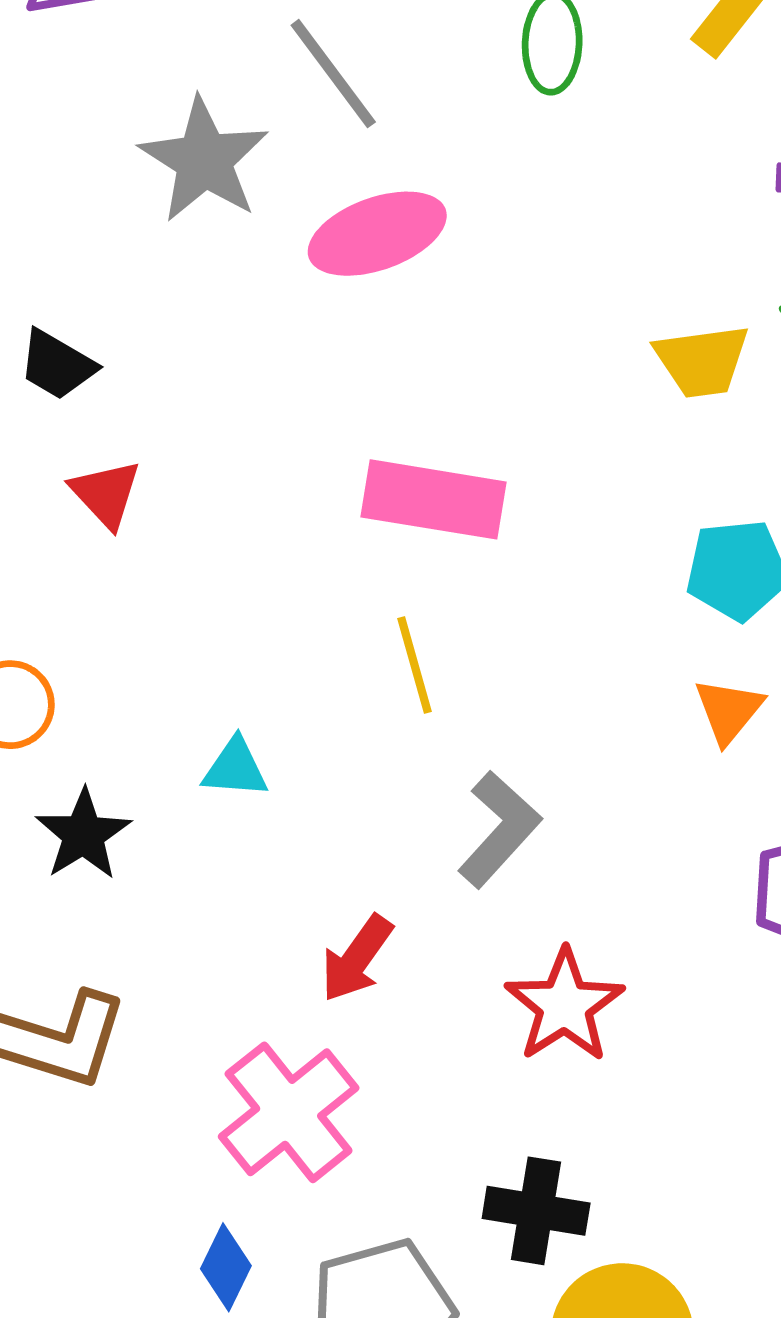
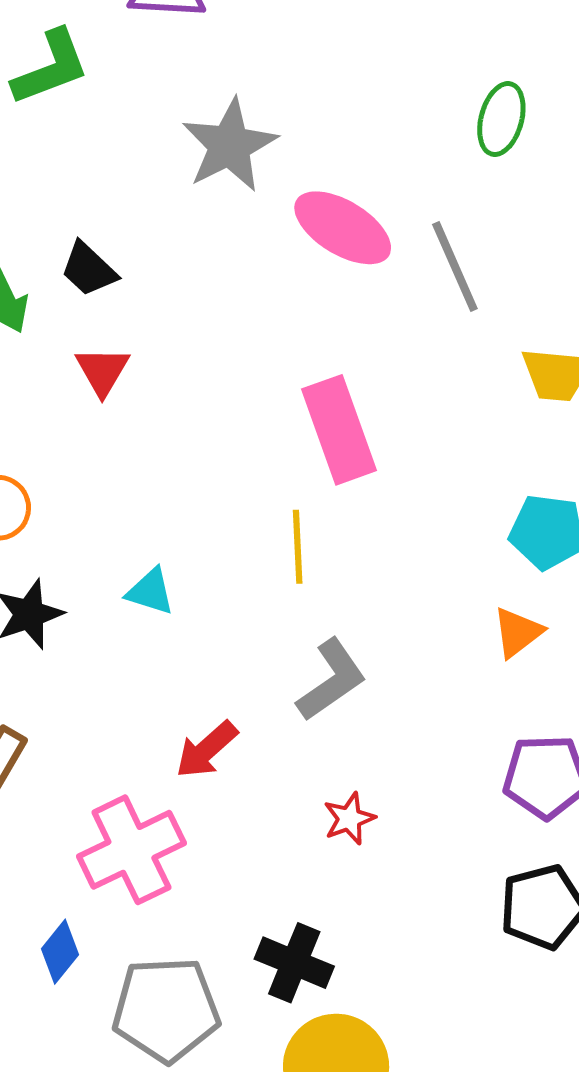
gray line: (333, 74) -> (455, 266), moved
pink ellipse: (377, 234) -> (343, 228), turned 38
pink rectangle: (433, 499) -> (339, 430), turned 48
red star: (565, 1006) -> (349, 819), size x0.6

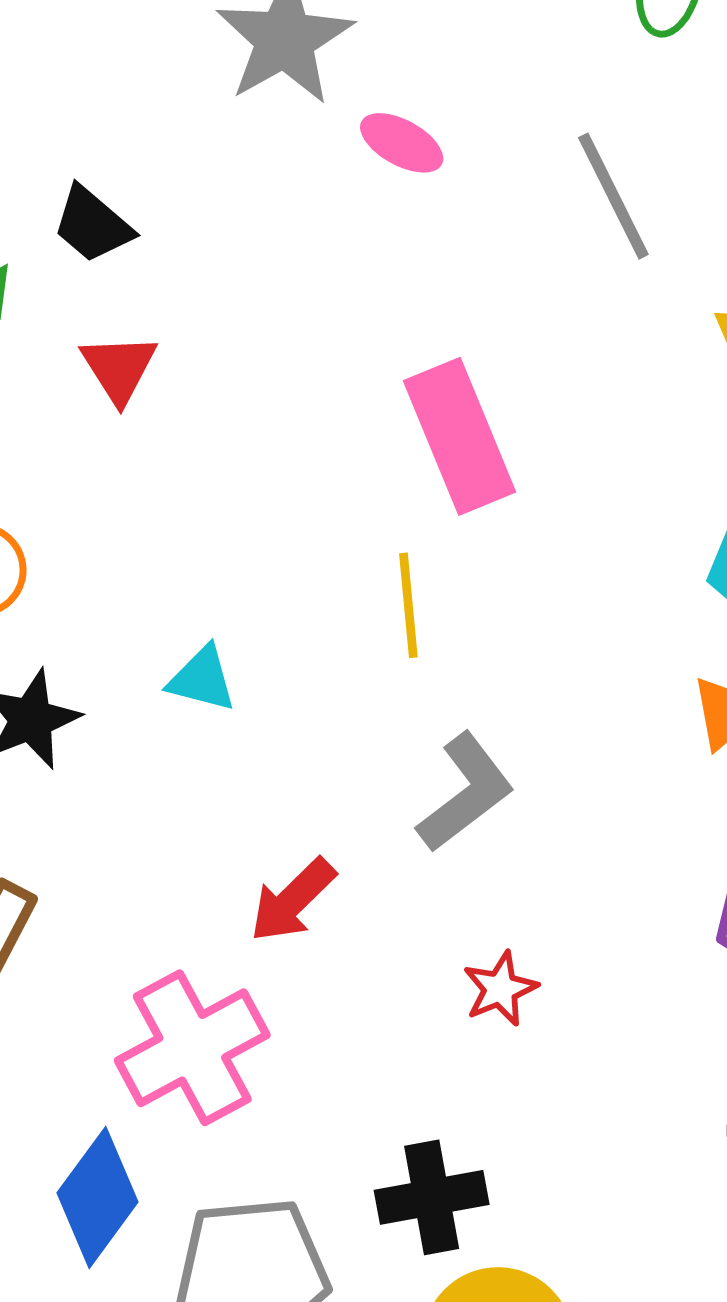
pink ellipse: (343, 228) -> (402, 143), moved, size x0.6
blue diamond: (60, 952) -> (98, 1197), size x1.5
black cross: (294, 963) -> (432, 1197), turned -30

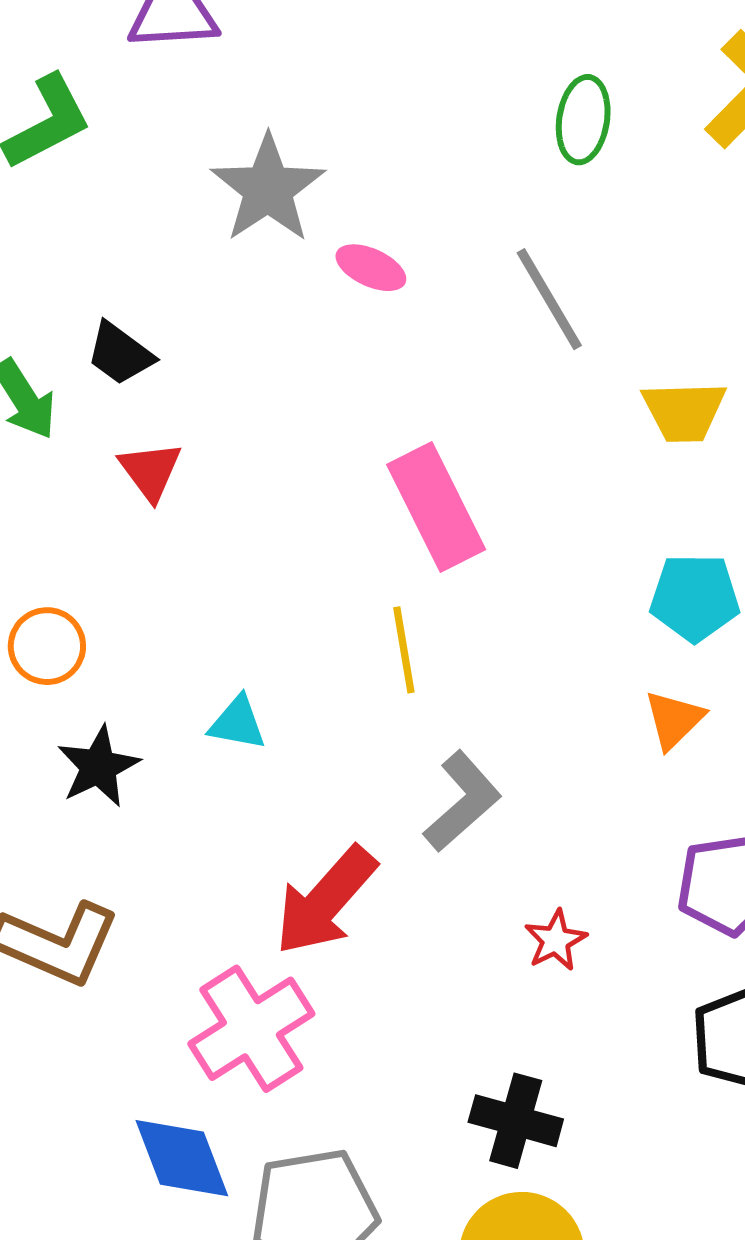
red arrow: (293, 900) -> (326, 901), size x1.5
red star: (500, 989) -> (556, 940), moved
blue diamond: (98, 1197) -> (182, 1158), turned -53
black cross: (432, 1197) -> (516, 1121), moved, turned 30

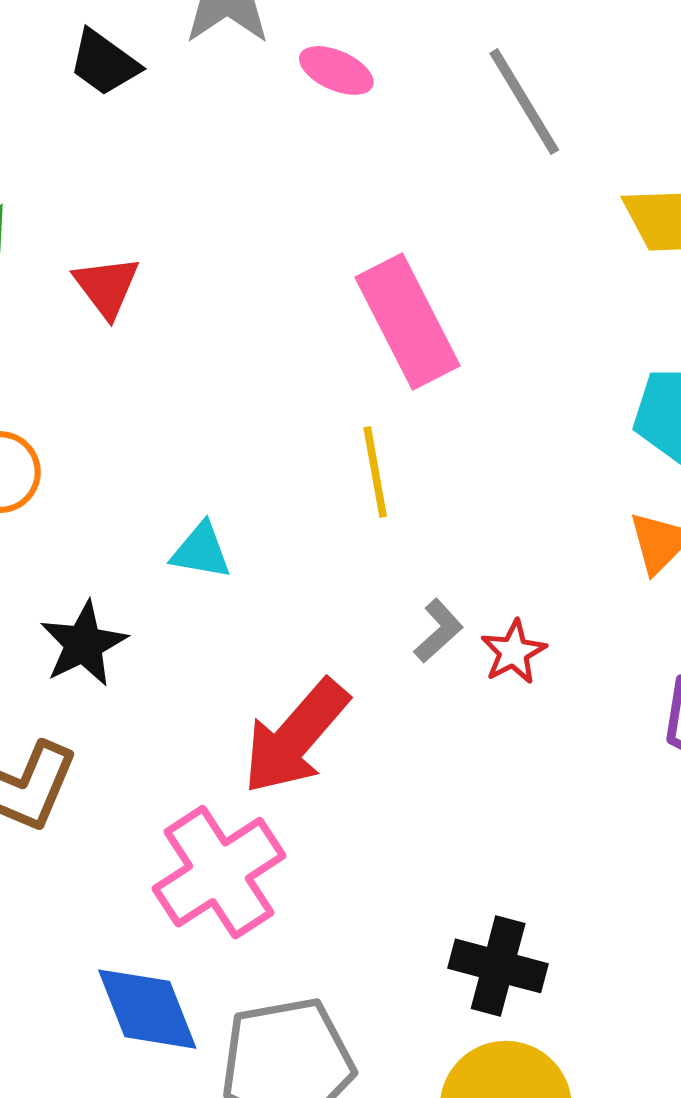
black trapezoid: (120, 354) -> (104, 63), moved
black star: (98, 767) -> (84, 644), moved
gray L-shape: (462, 801) -> (438, 631), size x0.6
red star: (556, 940) -> (513, 652), moved

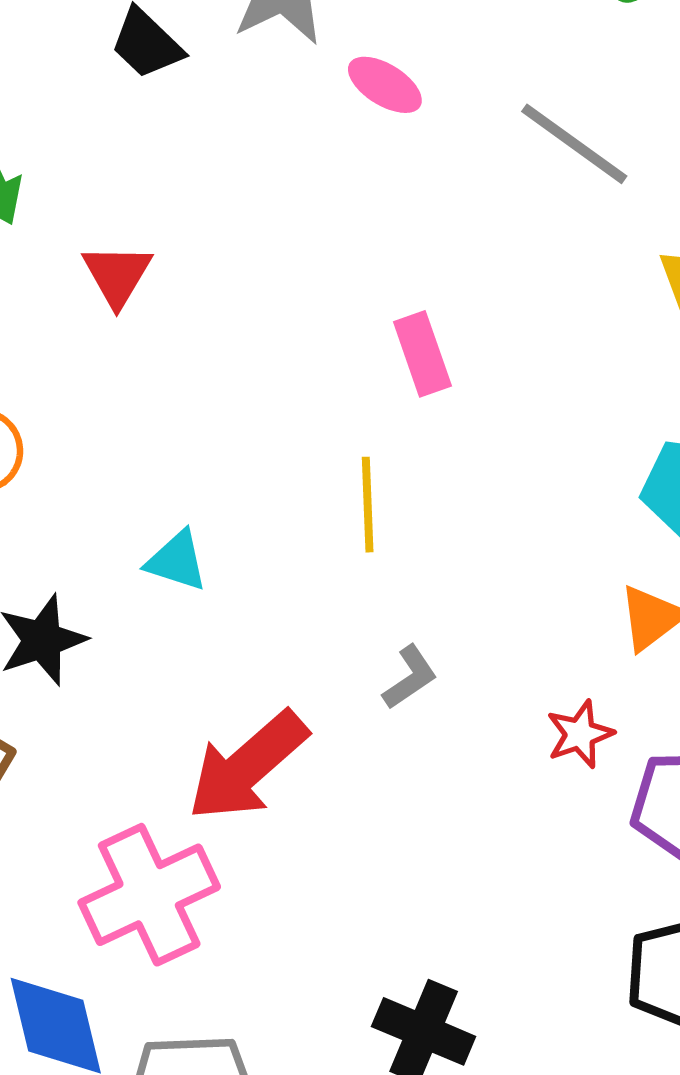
gray line: (524, 102) -> (574, 144), turned -31
pink rectangle: (408, 321) -> (422, 354), size x0.6
red star: (513, 652) -> (580, 734), moved

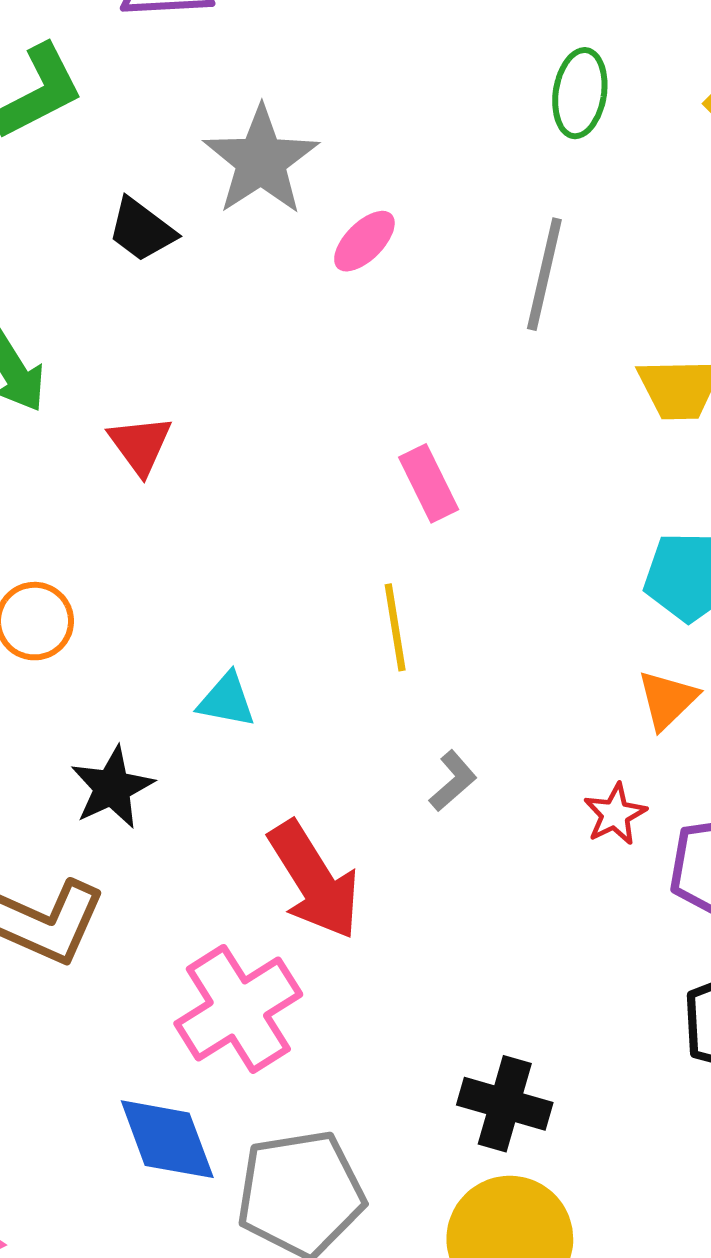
pink ellipse: (385, 85) -> (364, 241), turned -70
gray line: (574, 144) -> (544, 274), turned 74
red arrow: (248, 766) -> (314, 880), turned -74

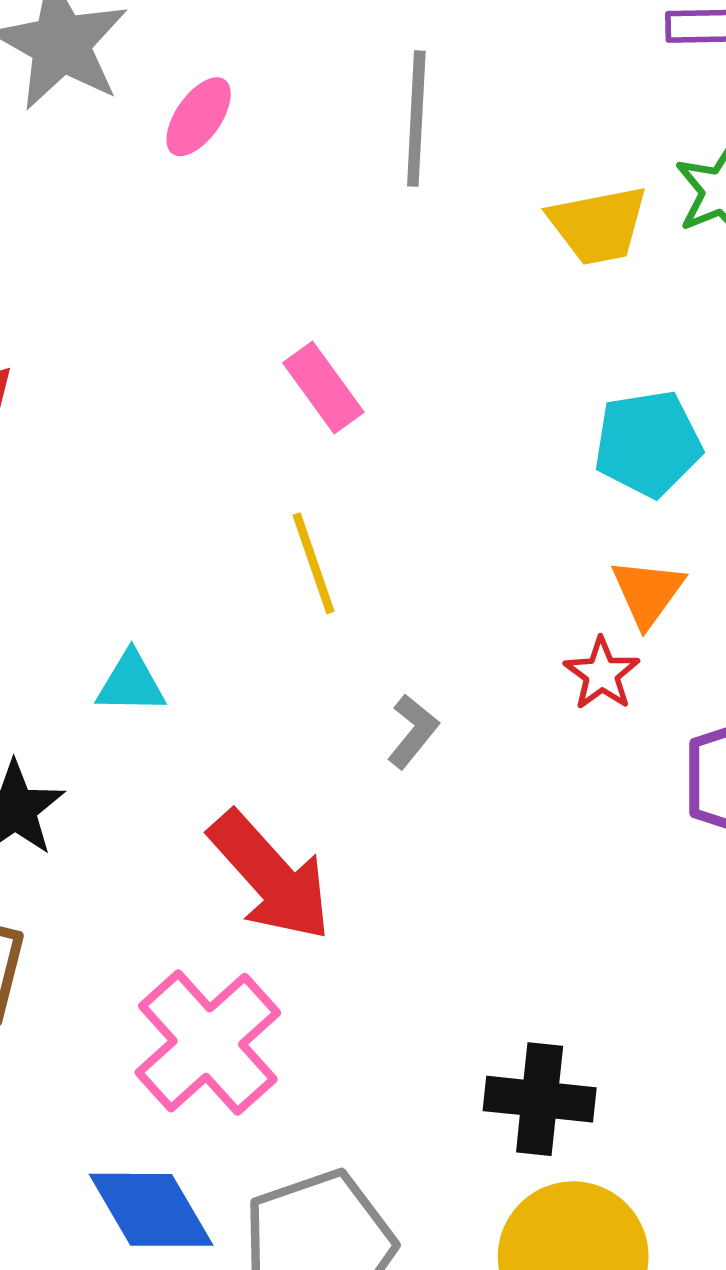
red star: (615, 814) -> (602, 674), moved

